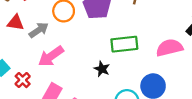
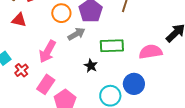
gray arrow: (39, 30) -> (76, 34), moved
pink arrow: (51, 56) -> (47, 51), turned -30

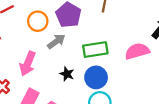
black star: (91, 66) -> (67, 74), moved
blue circle: (134, 84) -> (96, 77), moved

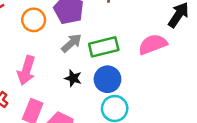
gray arrow: (56, 41) -> (71, 43), moved

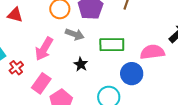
gray arrow: (71, 43) -> (75, 34), moved, turned 48
blue circle: (107, 79) -> (132, 74), moved

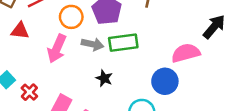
green rectangle: (112, 45) -> (123, 43), moved
pink arrow: (44, 49) -> (57, 49), moved

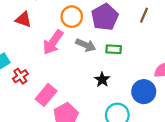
green rectangle: (123, 43) -> (114, 49), size x0.6
black star: (104, 78) -> (102, 80), moved

